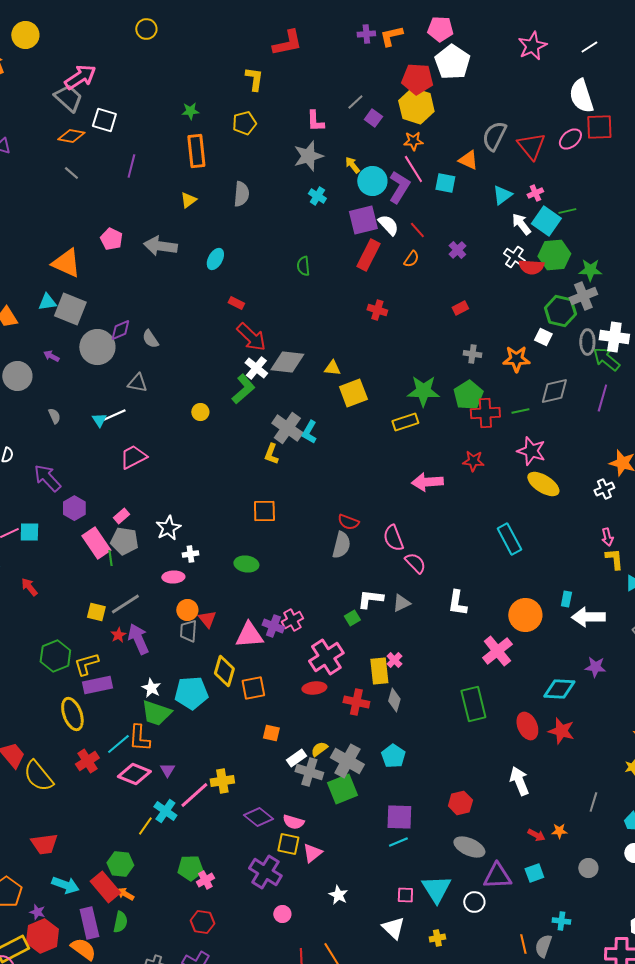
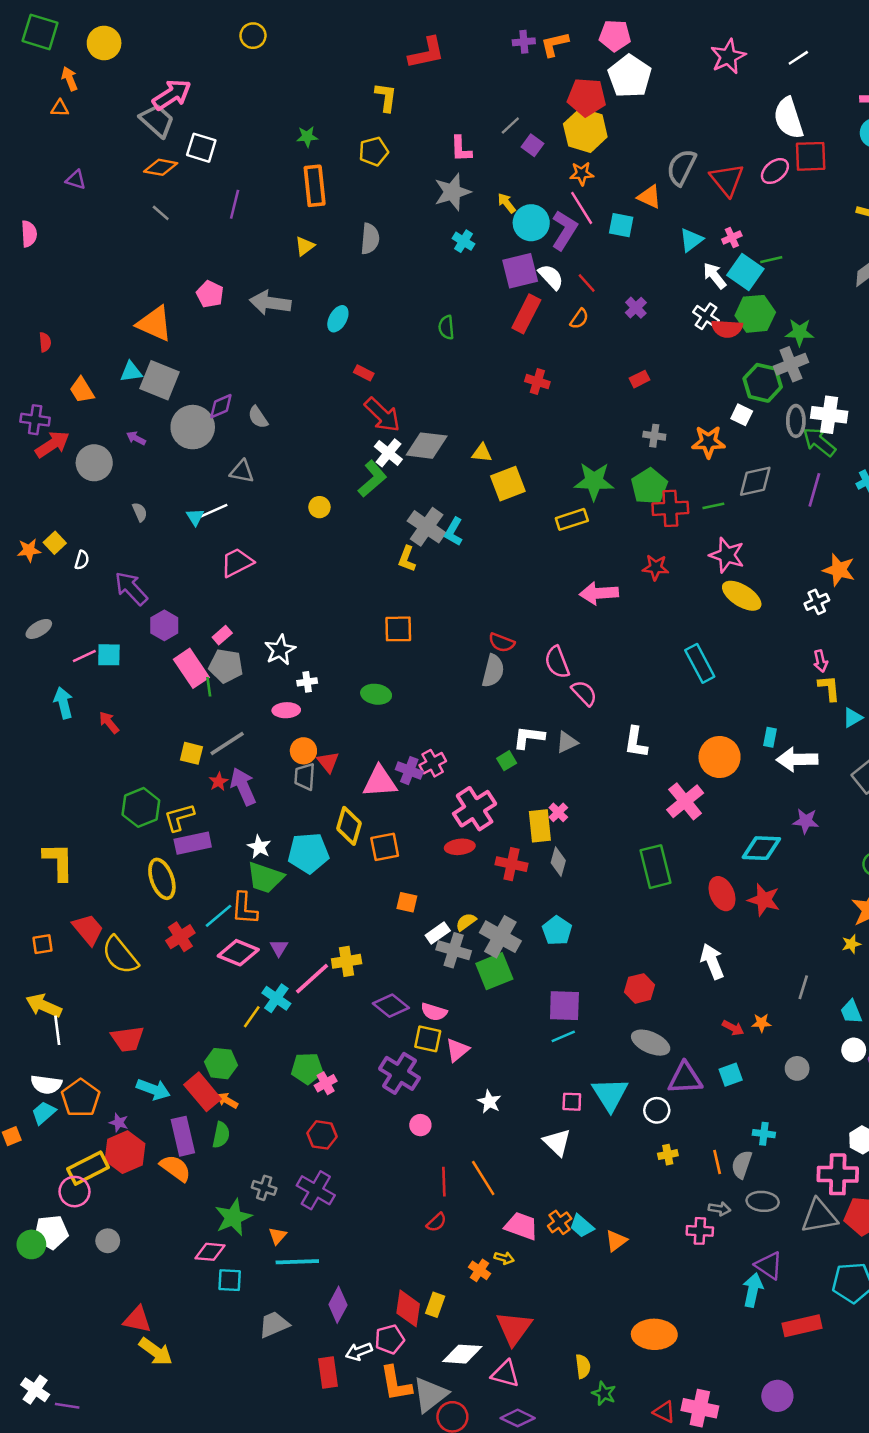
yellow cross: (437, 938) -> (668, 1155), moved

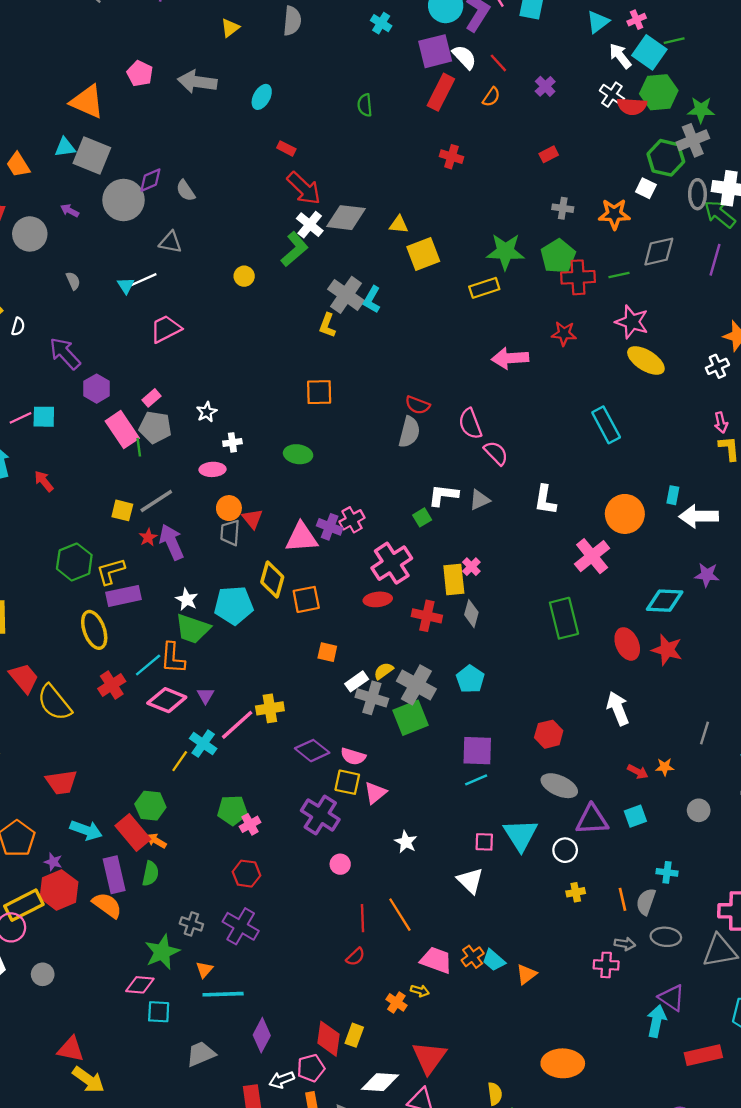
white star: (280, 650) -> (207, 412), size x0.7

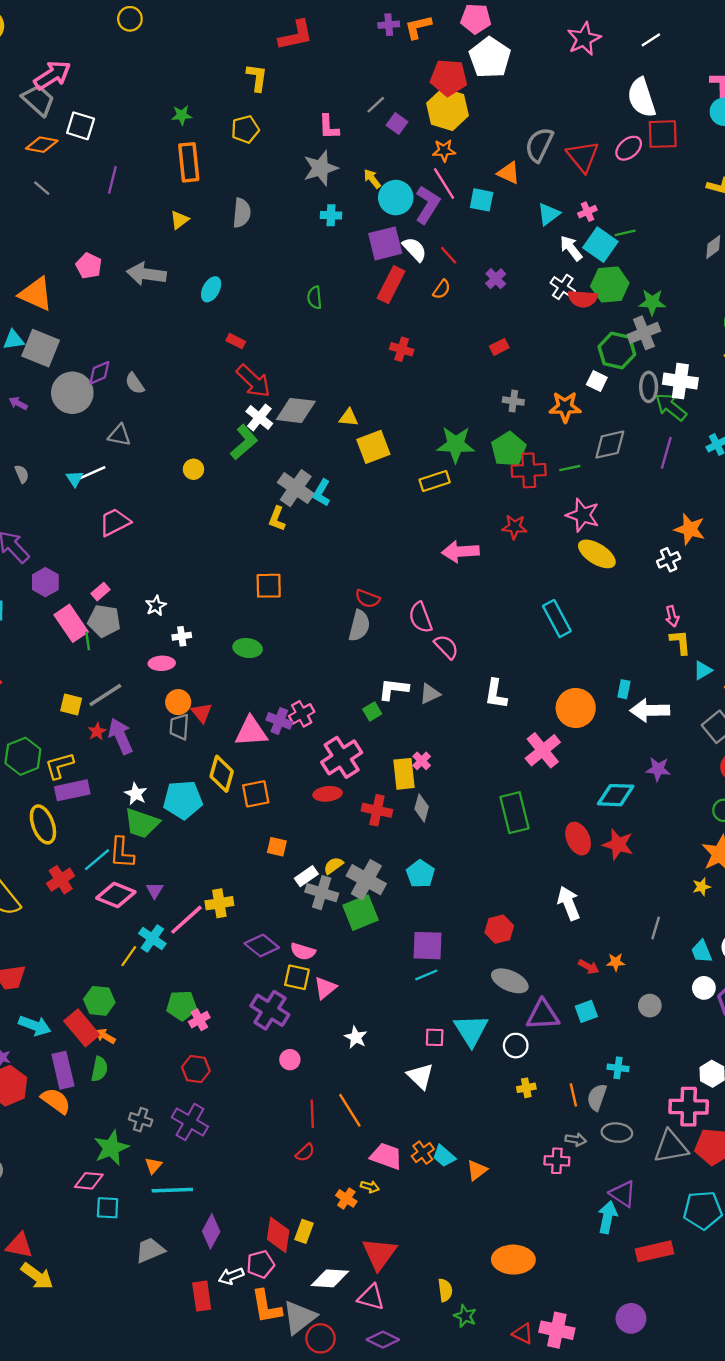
cyan cross: (381, 23) -> (331, 215), turned -30

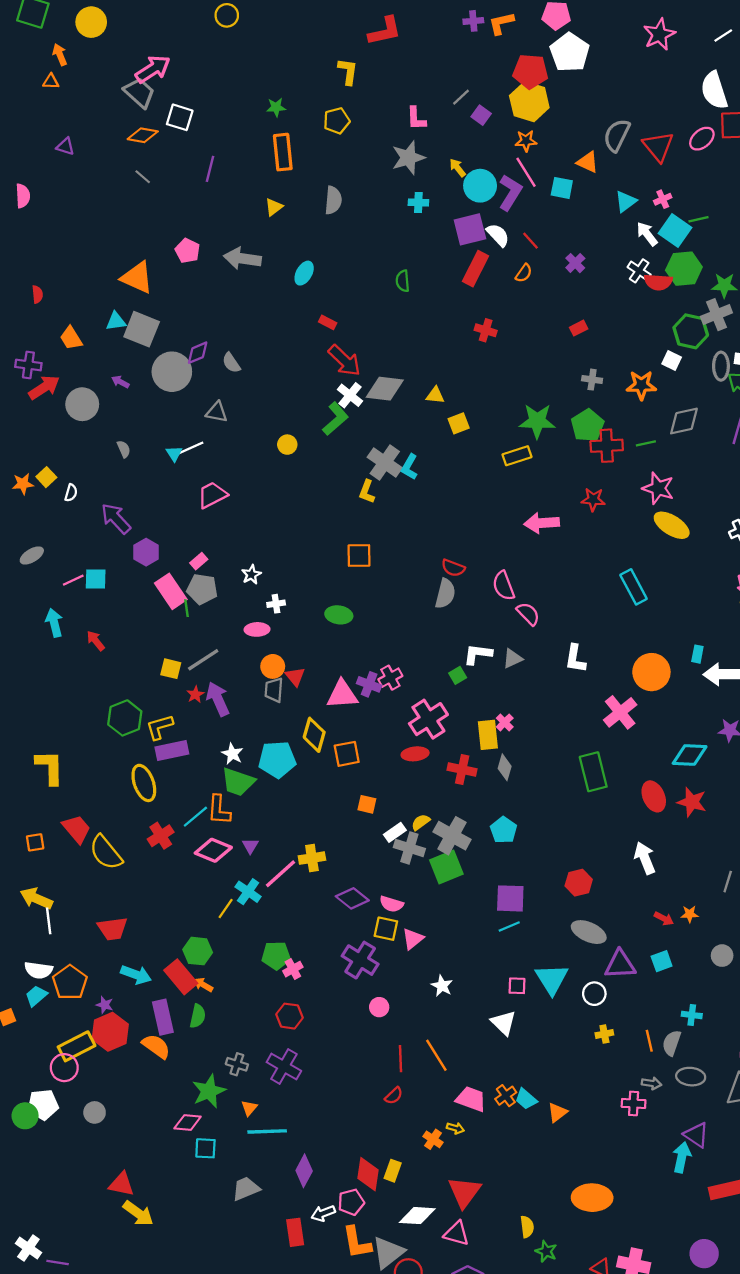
yellow square: (373, 447) -> (459, 423), size x0.7

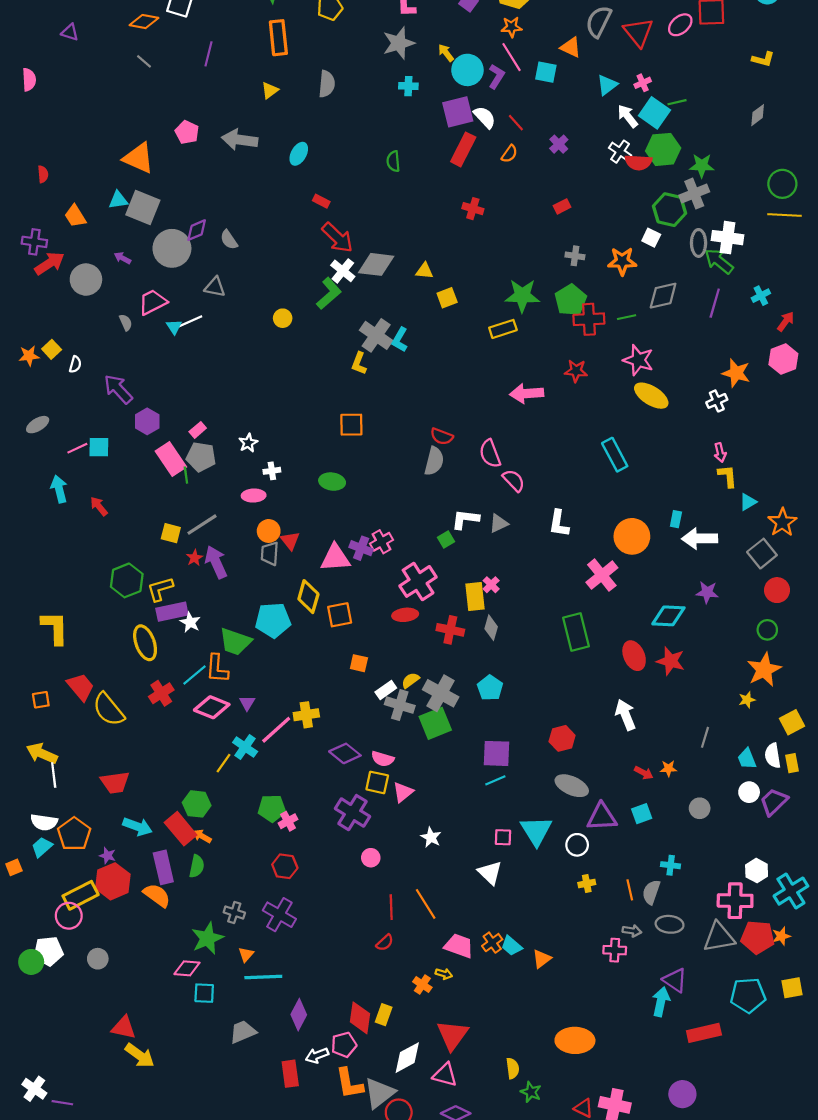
purple L-shape: (510, 192) -> (496, 76), size x0.7
pink trapezoid: (212, 495) -> (153, 302), moved
white star: (232, 754) -> (190, 622), moved
white diamond: (417, 1216) -> (407, 1058), turned -32

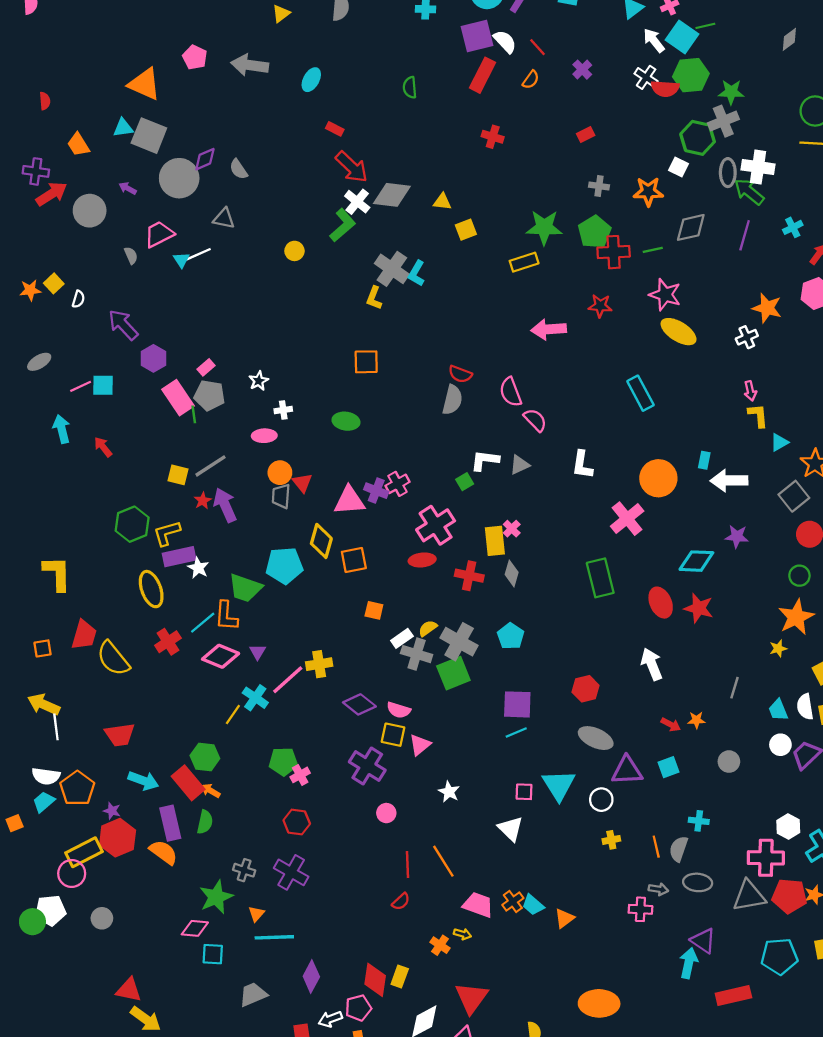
red trapezoid: (81, 687) -> (84, 635), turned 56

